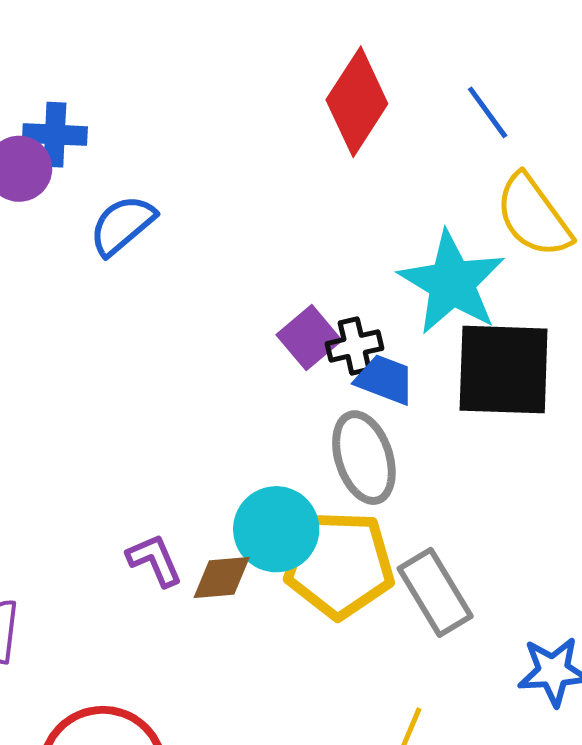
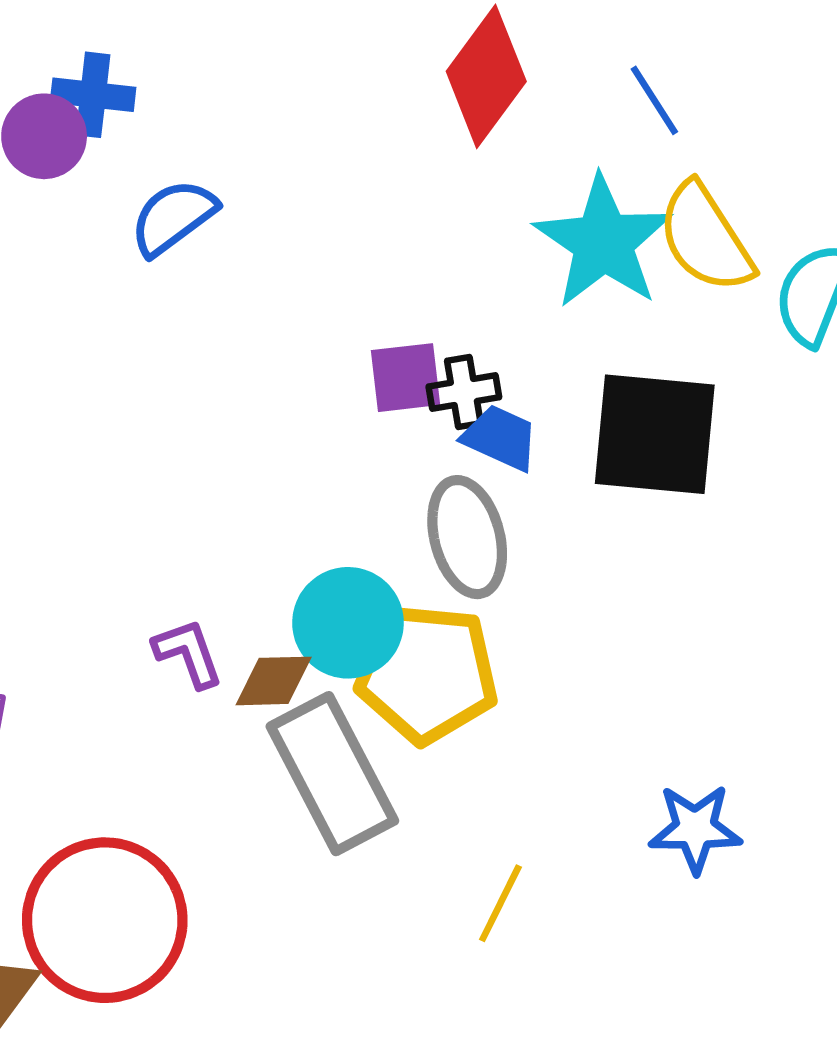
cyan star: (452, 283) -> (603, 242), moved
purple square: (309, 338) -> (406, 378), turned 30
gray rectangle: (435, 592) -> (332, 774), moved, size x1.4

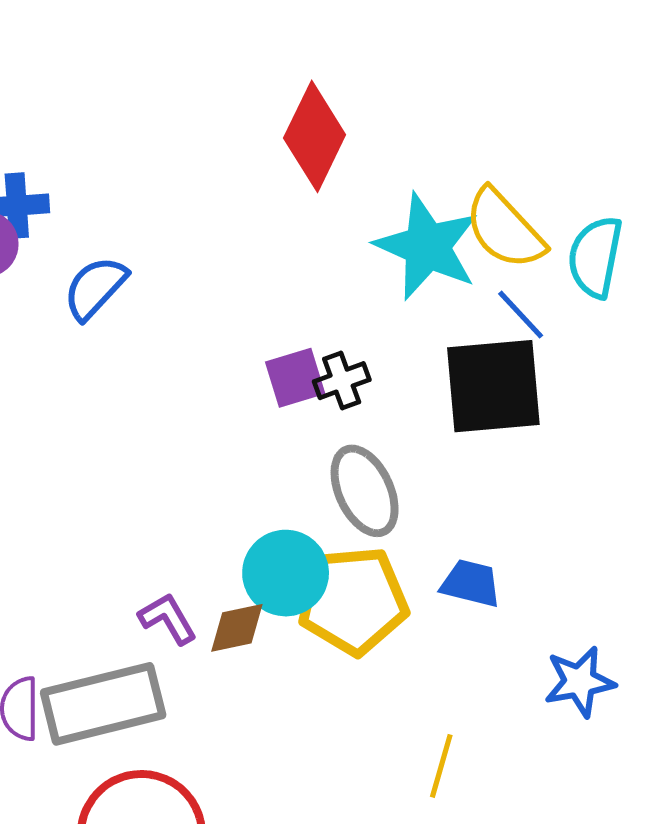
blue line: (654, 100) -> (521, 315), moved
blue trapezoid: (500, 438) -> (471, 583), moved
gray rectangle: (332, 774) -> (103, 704), moved, turned -66

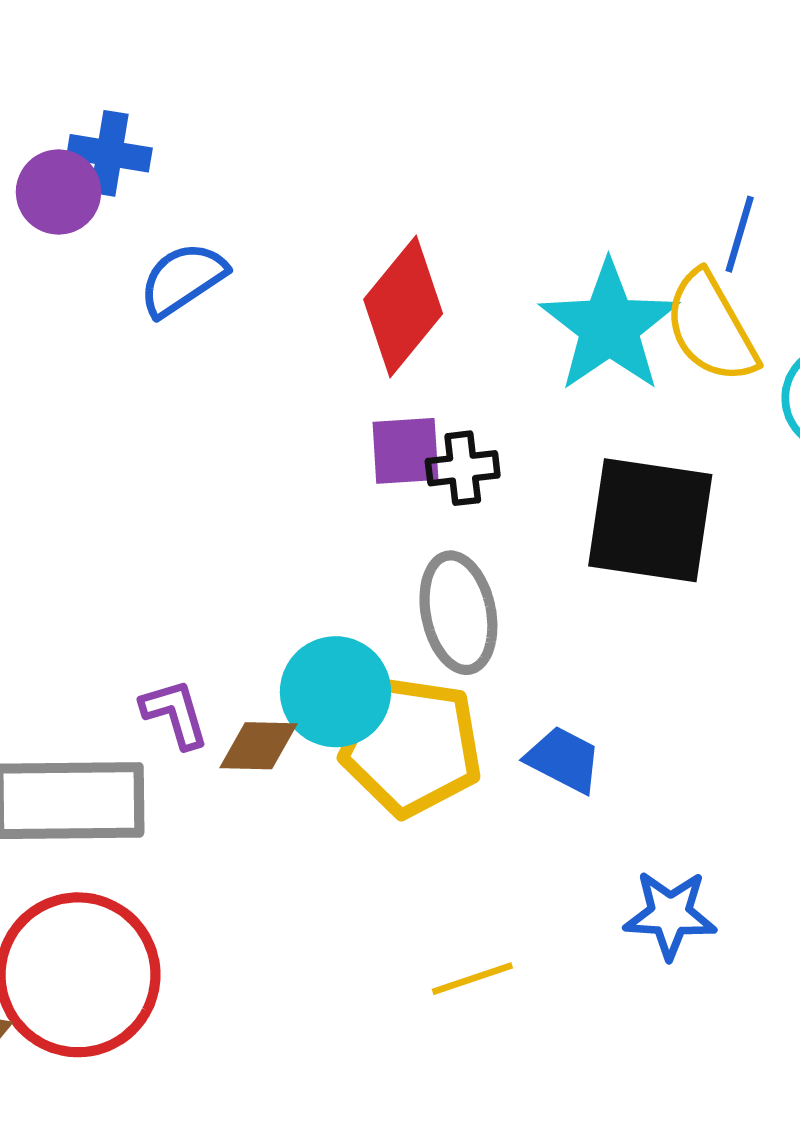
red diamond: (315, 136) -> (403, 307), moved
blue line: (521, 315) -> (740, 234), moved, turned 46
yellow line: (441, 766) -> (472, 979), turned 42

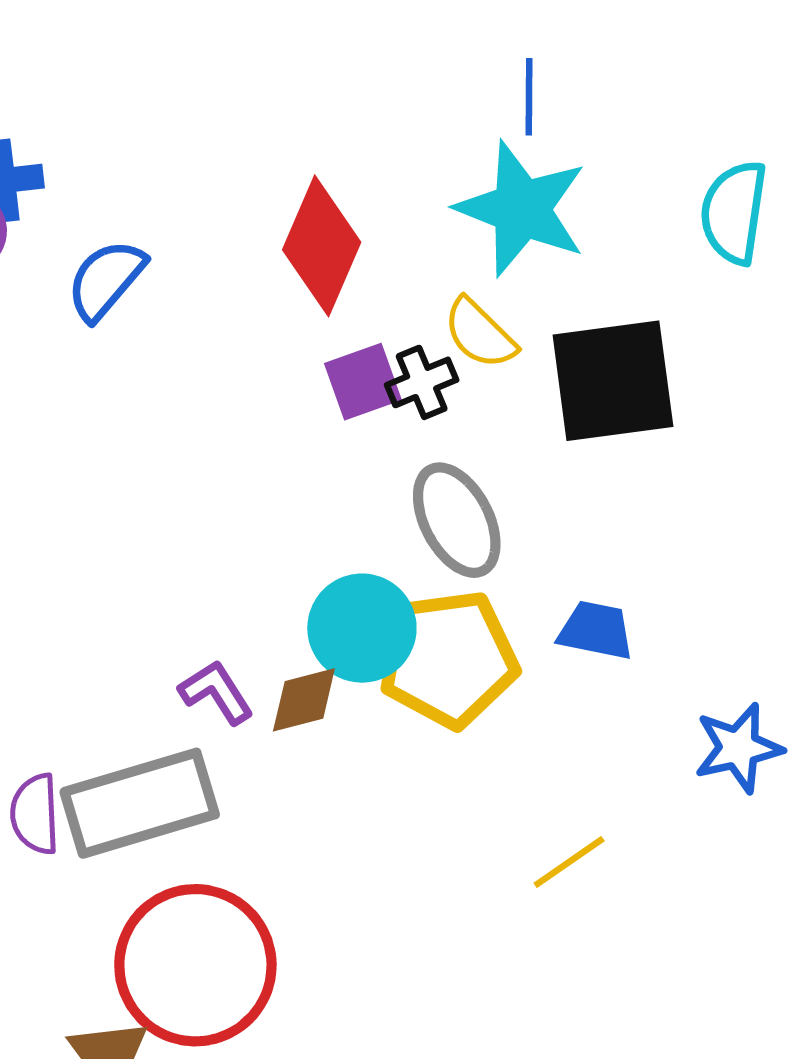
blue line: (740, 234) -> (529, 97), moved
yellow semicircle: (711, 327) -> (480, 334), moved, size x0.7

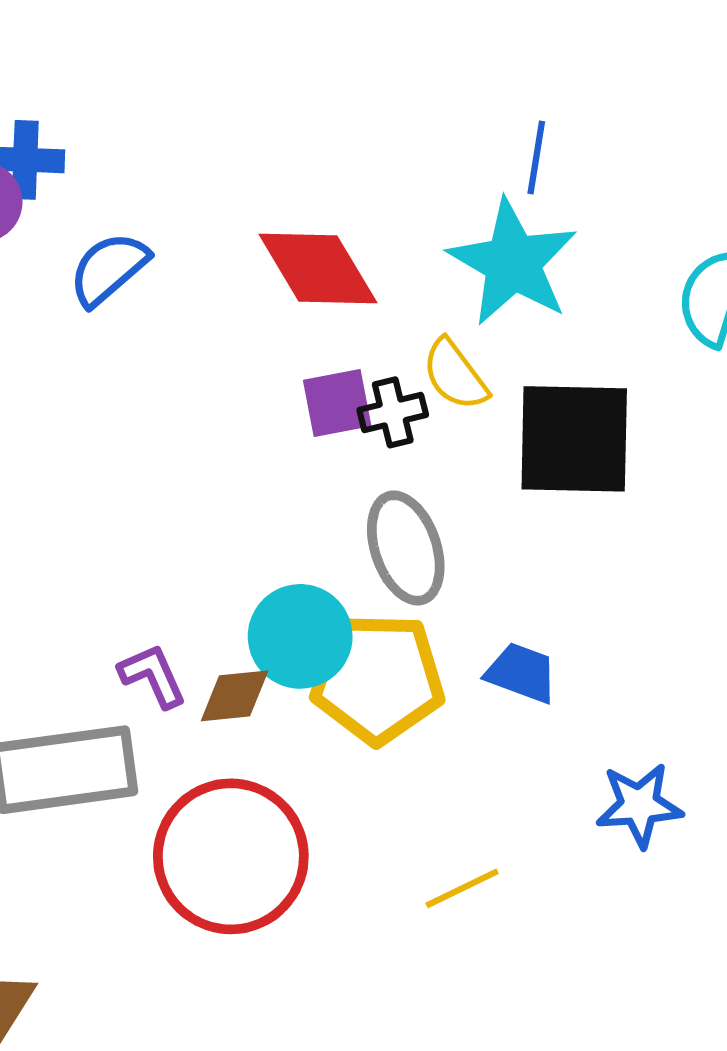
red diamond: (322, 246) -> (318, 268), turned -63
red circle: (195, 965) -> (231, 856), moved

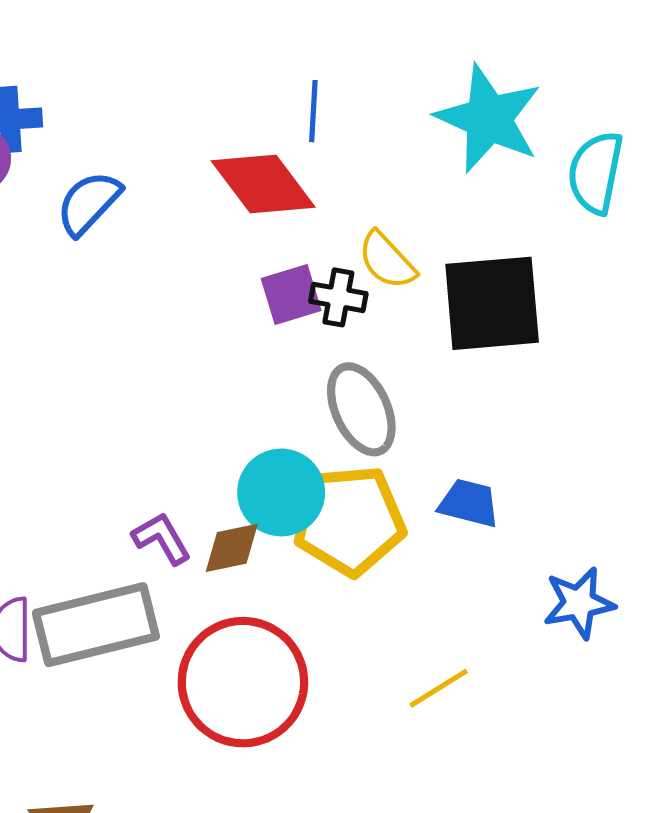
blue line: (536, 158) -> (313, 111), moved
cyan star: (513, 263) -> (489, 119), moved
black cross: (393, 412) -> (338, 297), turned 30

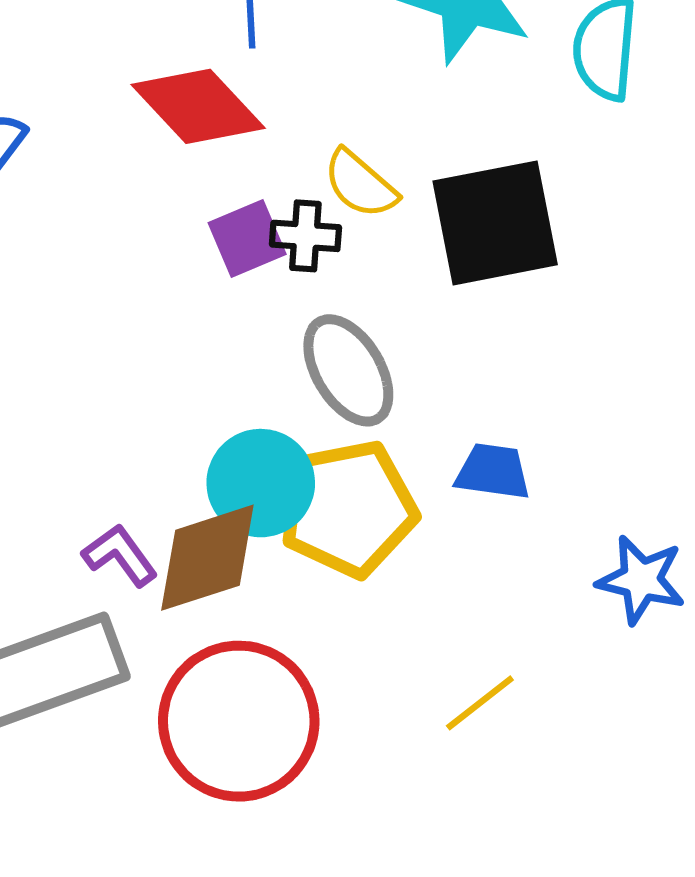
brown diamond: (232, 548) -> (207, 558), size x1.6
blue star: (579, 603) -> (641, 580), turned 30

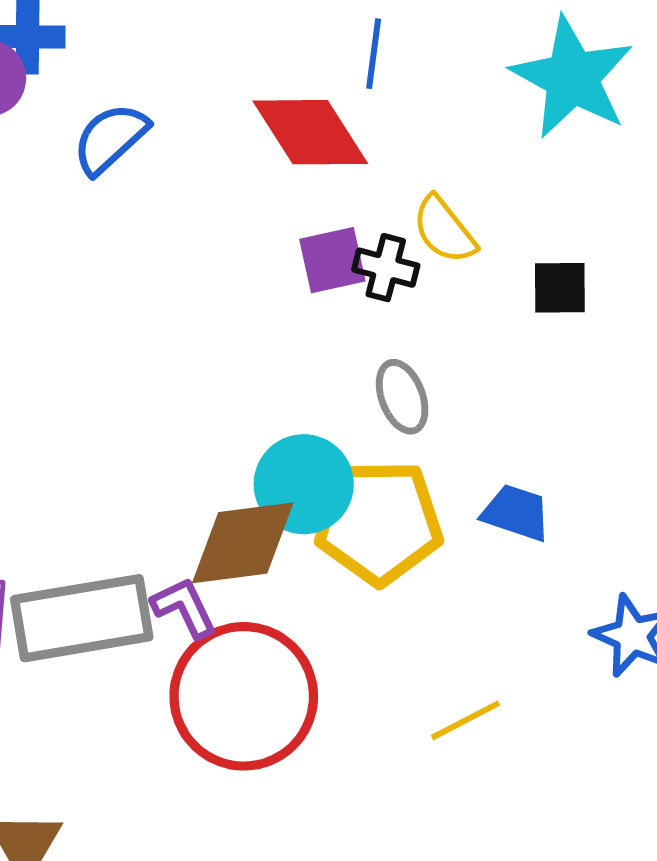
black square: (495, 223) -> (560, 288), size x0.5
gray ellipse: (348, 370) -> (402, 397), size x0.7
purple L-shape: (120, 555) -> (184, 607), moved

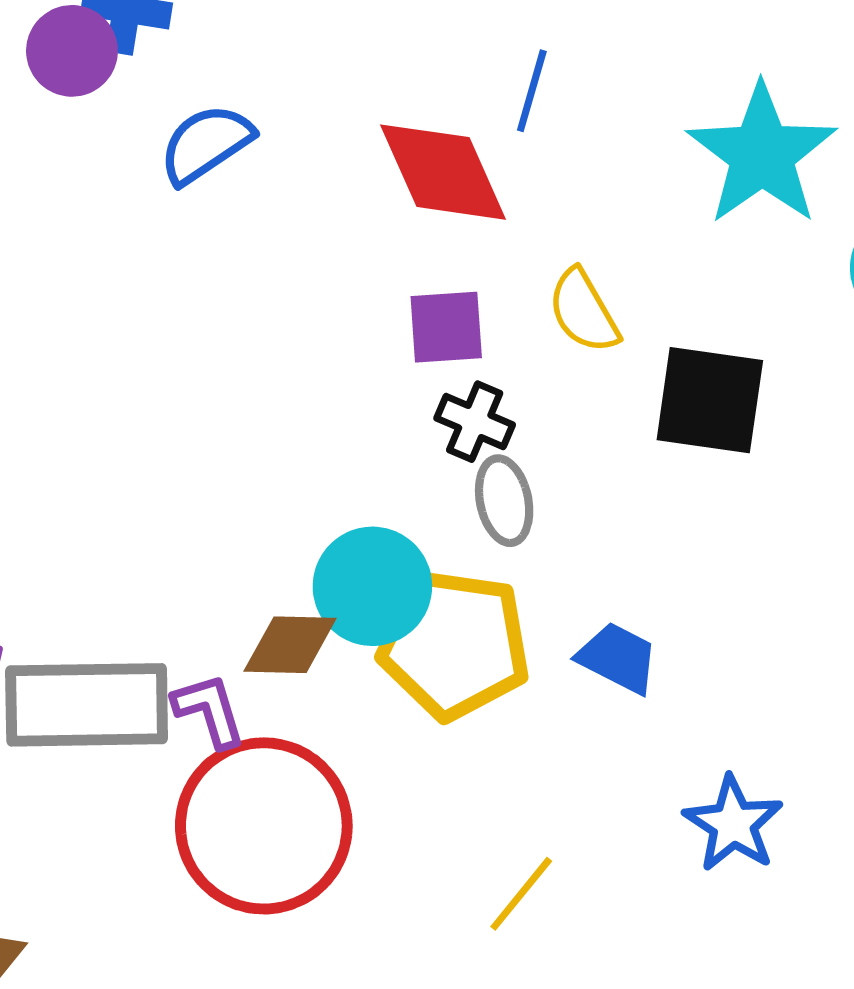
black cross: (386, 268) -> (475, 422), moved
black square: (560, 288) -> (710, 400), size x1.6
brown diamond: (243, 543) -> (290, 645), size x0.7
yellow line: (465, 720) -> (521, 894), turned -32

